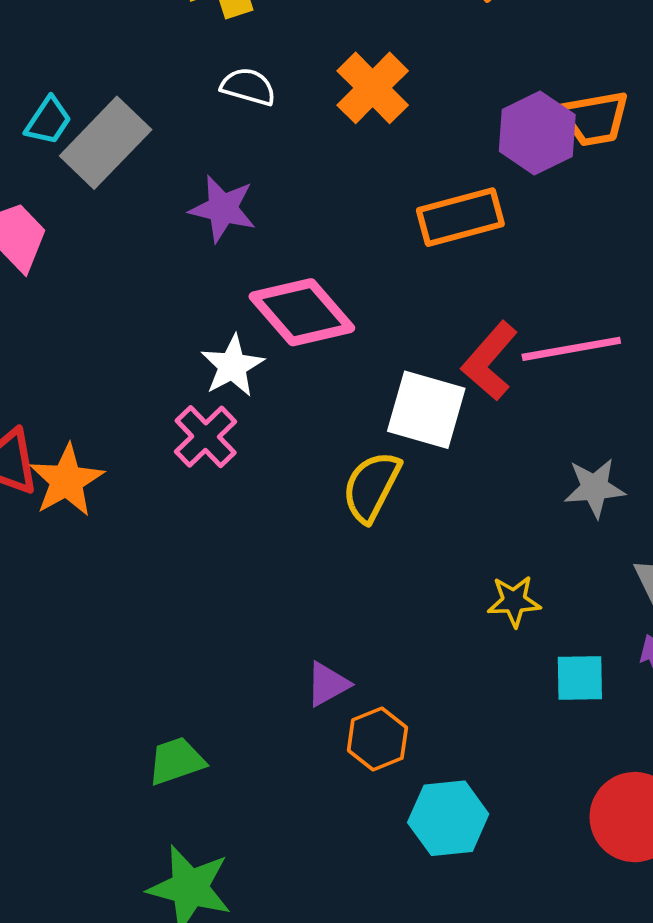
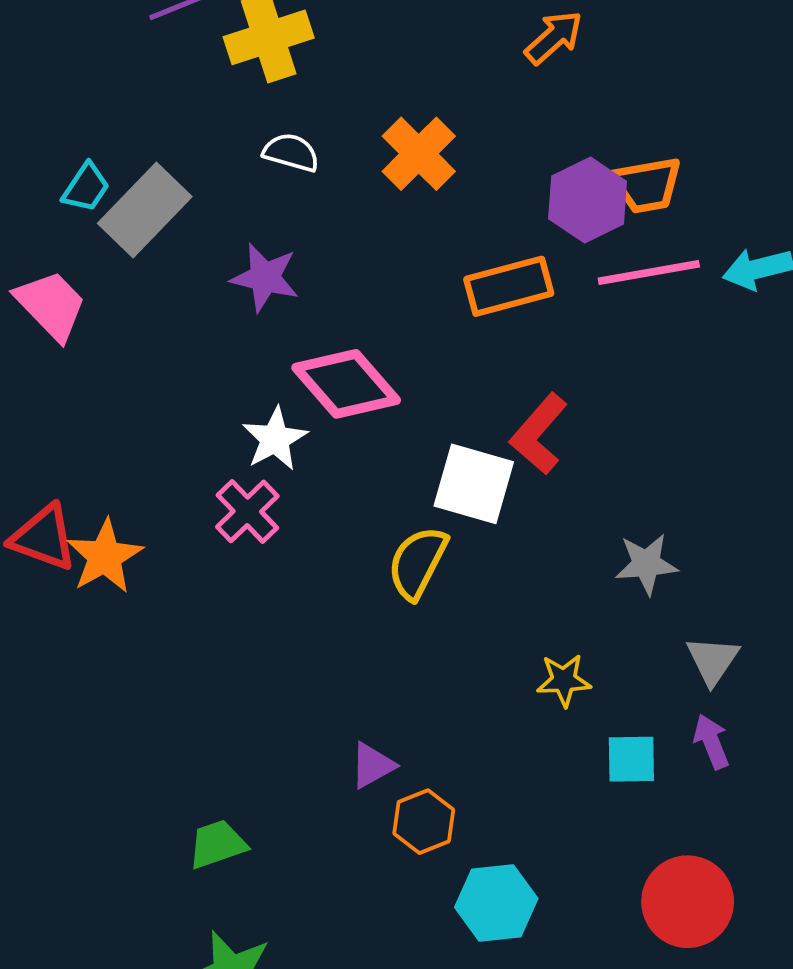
pink line: (571, 349) -> (649, 273), moved

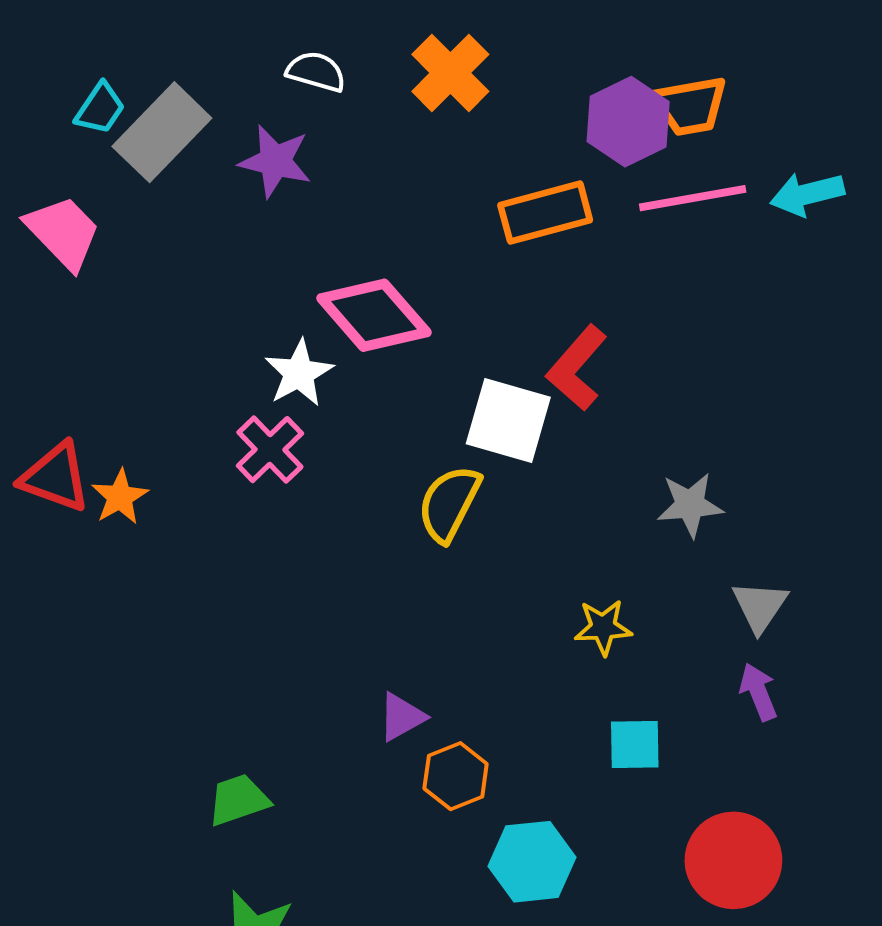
purple star: (265, 278) -> (275, 161), moved
orange star: (105, 556) -> (120, 497), size x0.7
cyan square: (631, 759) -> (635, 744), moved

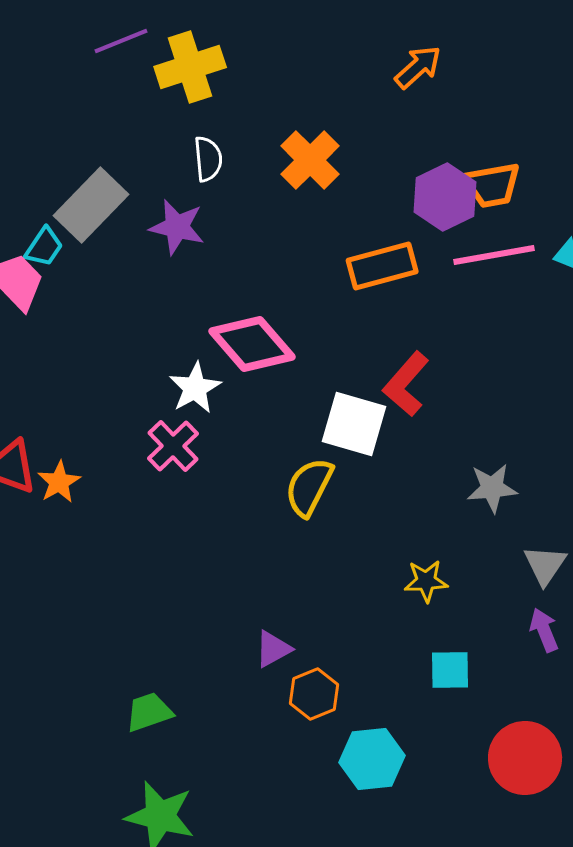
white semicircle: (316, 72) -> (208, 159), turned 69
cyan trapezoid: (100, 108) -> (44, 247), moved

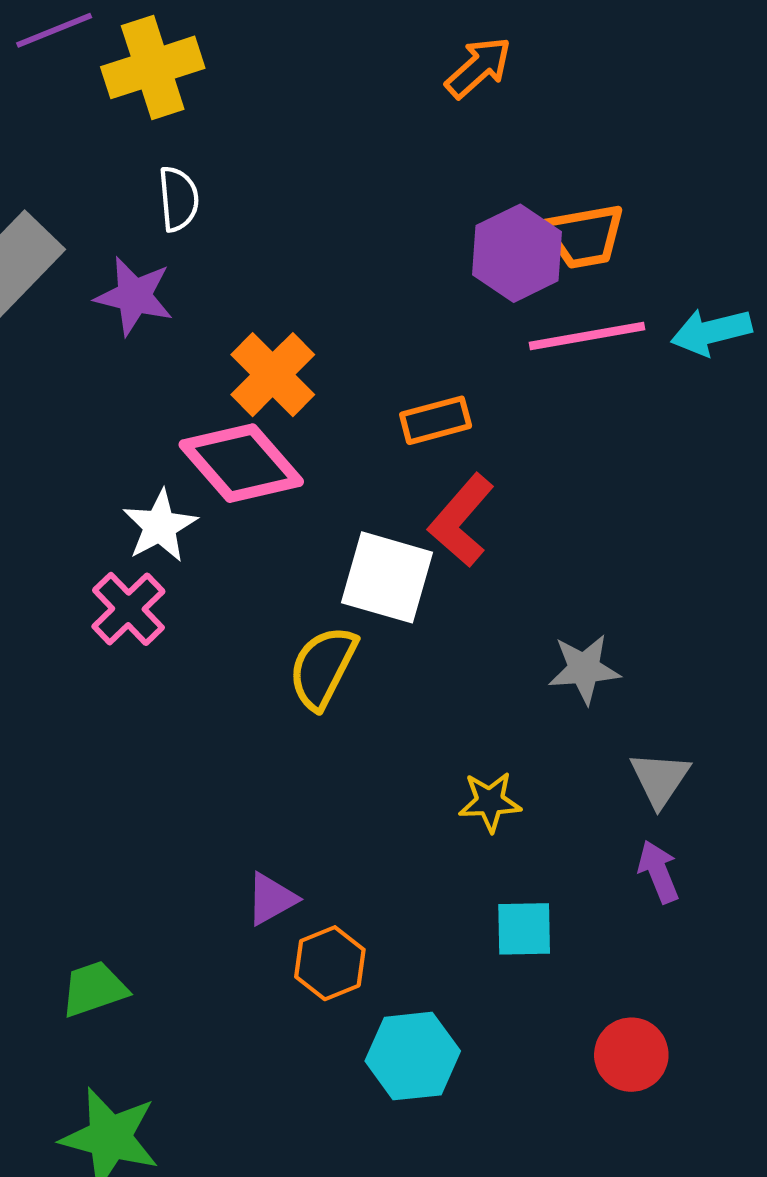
orange cross: (310, 160) -> (273, 375), moved
orange rectangle: (382, 266) -> (436, 420), moved, size x0.7
red circle: (525, 758) -> (631, 1055), size x0.7

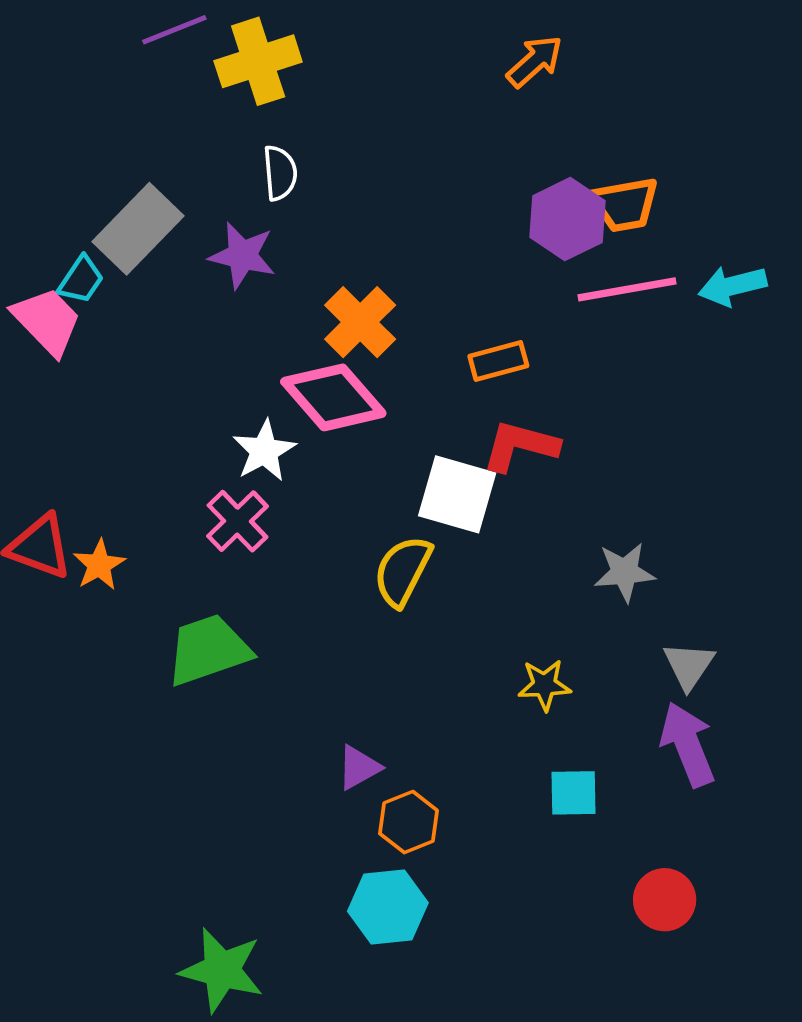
red L-shape: (461, 520) -> (520, 446), turned 64
purple arrow: (658, 872) -> (688, 744), size x1.6
green trapezoid: (94, 989) -> (208, 650), moved, size x1.5
cyan hexagon: (413, 1056) -> (388, 907), moved

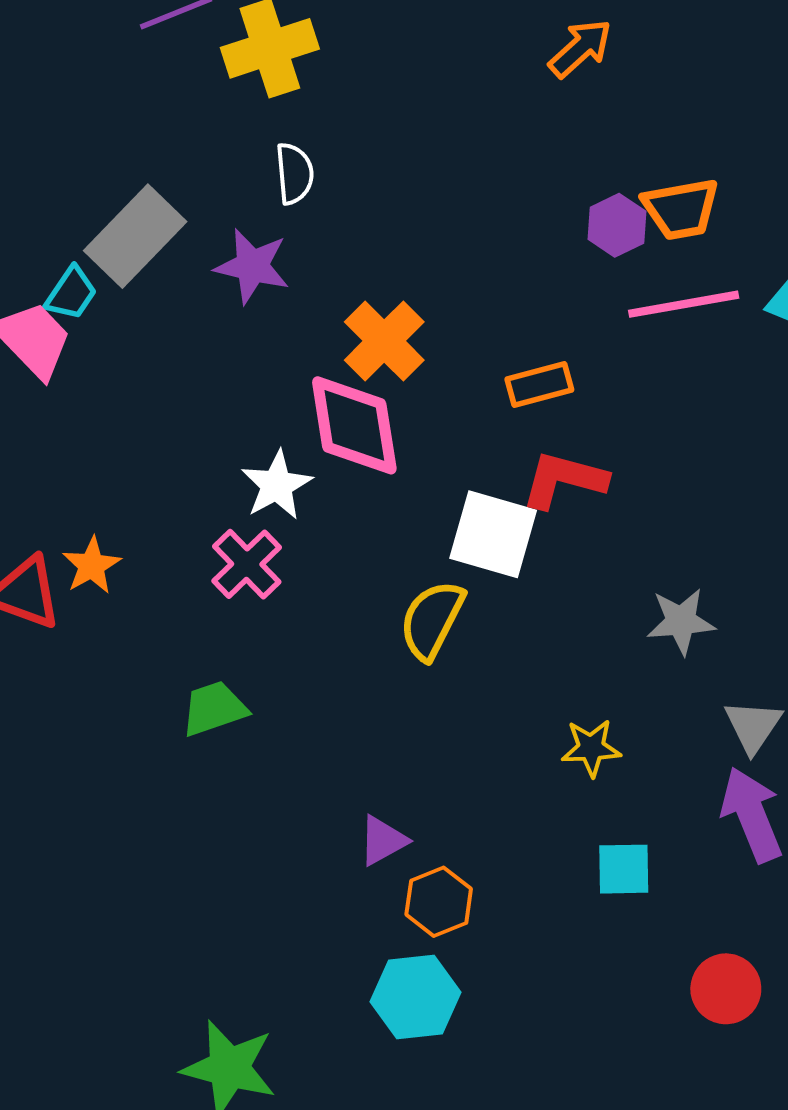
purple hexagon: (568, 219) -> (617, 225), size x0.7
pink diamond: (333, 397) -> (354, 425), turned 32
orange star: (99, 565) -> (92, 566), moved
green trapezoid: (208, 650) -> (214, 708), size x0.7

